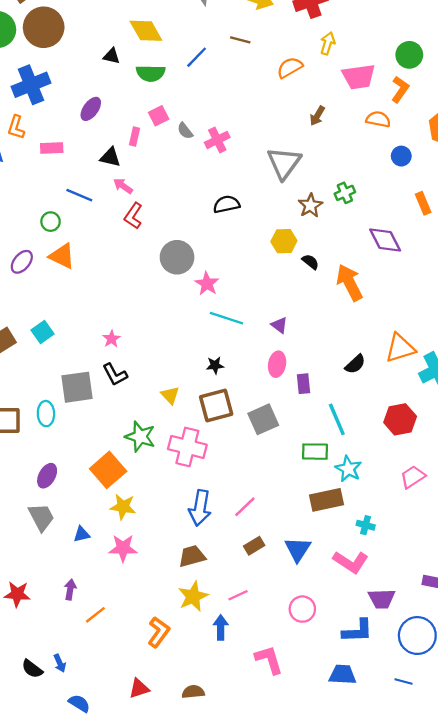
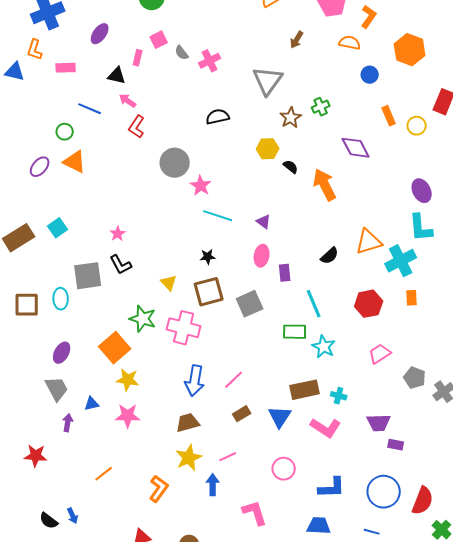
brown rectangle: (326, 500) -> (305, 390), moved
purple arrow: (70, 590) -> (68, 423), moved
purple trapezoid: (382, 599) -> (379, 423), moved

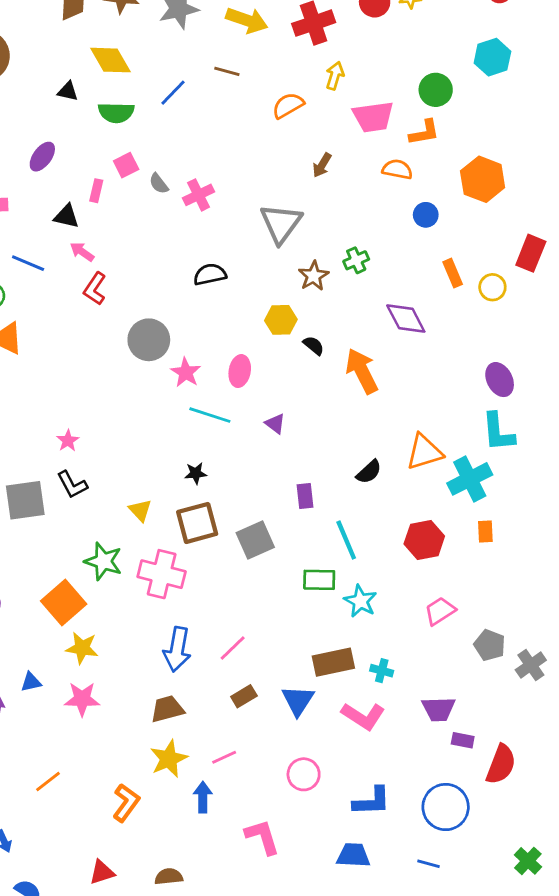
orange L-shape: (369, 17) -> (424, 132), turned 45
pink ellipse: (262, 256) -> (240, 371), moved
red semicircle: (423, 501) -> (501, 764), moved

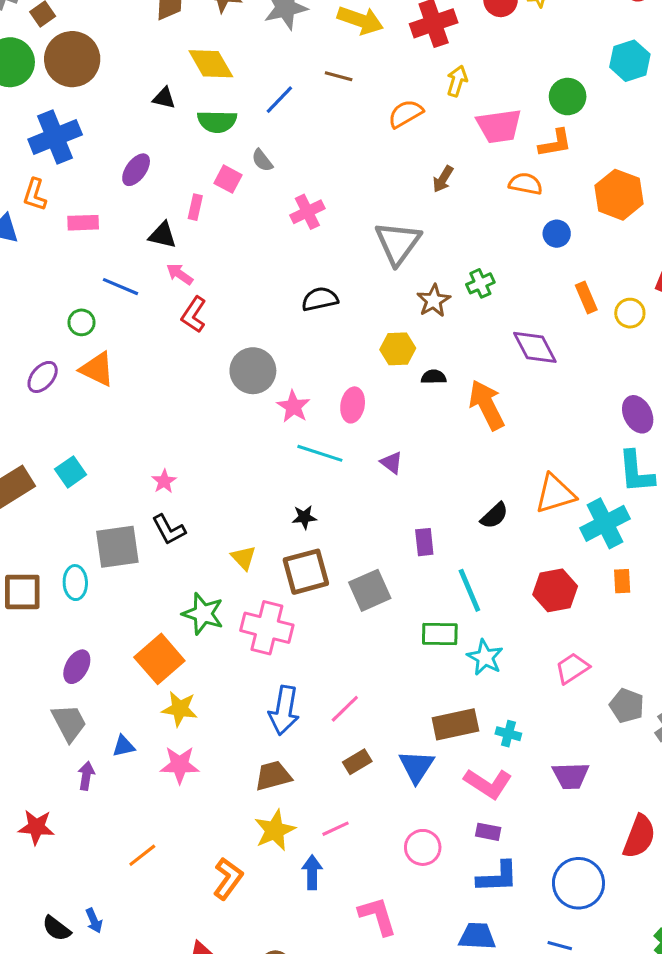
pink square: (126, 165) -> (228, 179), turned -35
gray semicircle: (159, 184) -> (262, 160), moved
black semicircle: (314, 345) -> (434, 377), turned -40
purple rectangle: (463, 740) -> (488, 832), moved

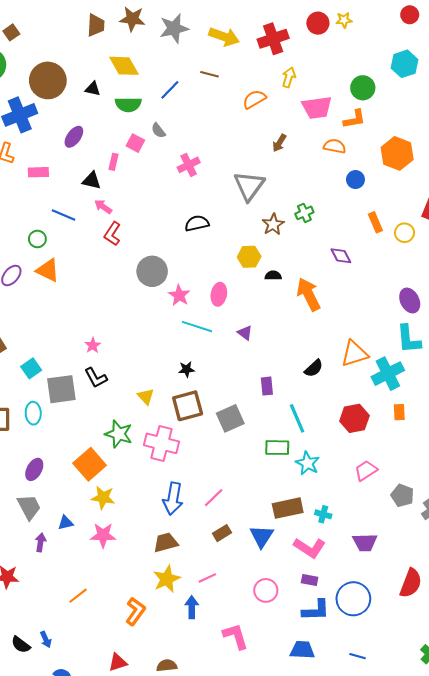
brown circle: (72, 59) -> (48, 80), moved
purple diamond: (535, 347) -> (341, 256), size x0.7
cyan square: (71, 472) -> (31, 368), moved
blue circle: (578, 883) -> (353, 599), moved

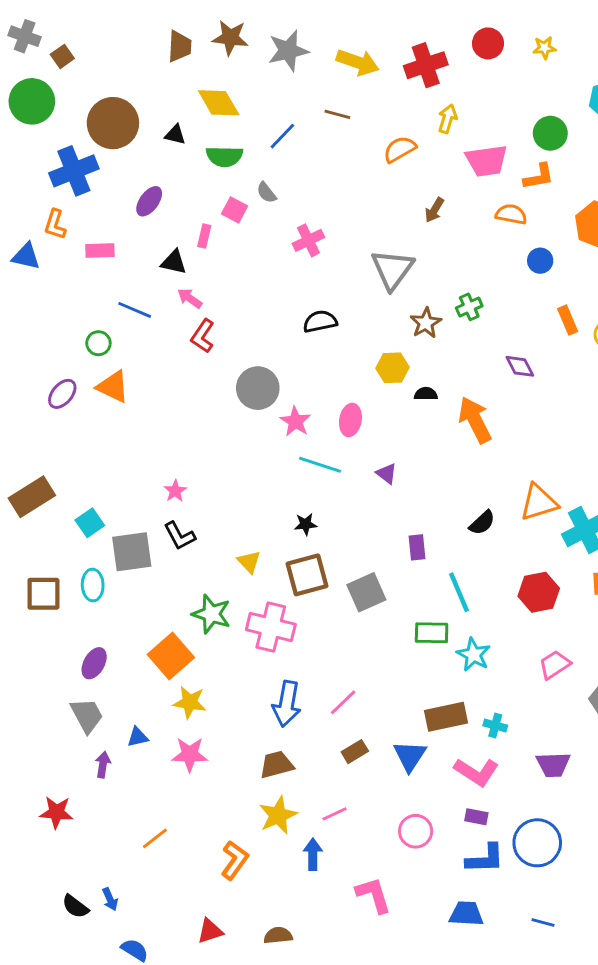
yellow star: (344, 20) -> (544, 48), moved

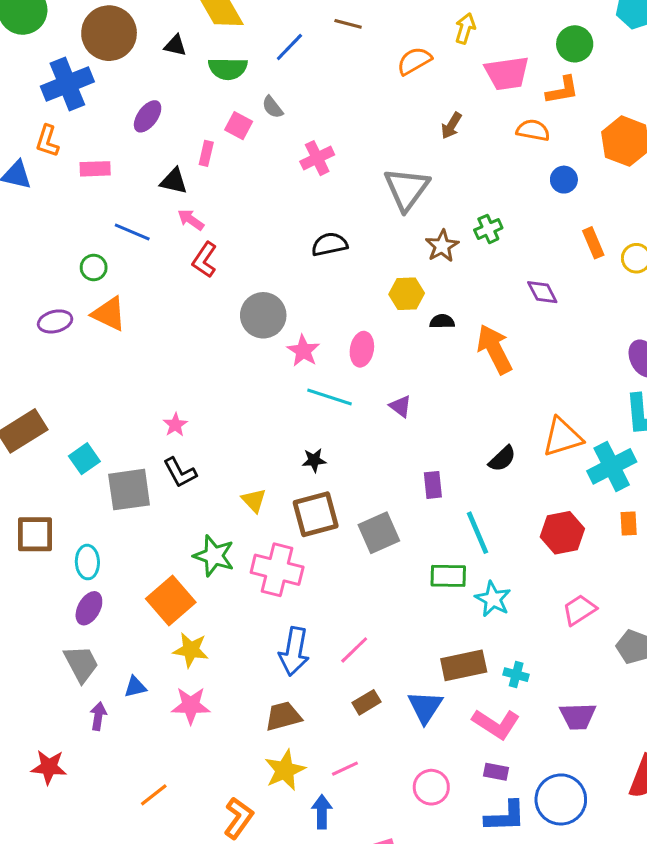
purple ellipse: (62, 394) -> (55, 321), turned 36
cyan ellipse: (93, 585) -> (87, 562), moved

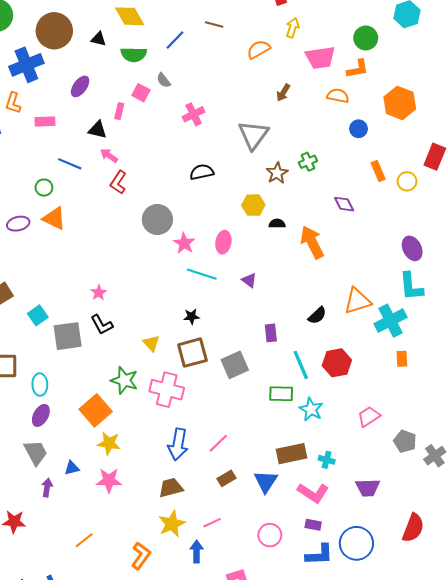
red hexagon: (562, 533) -> (337, 363), moved

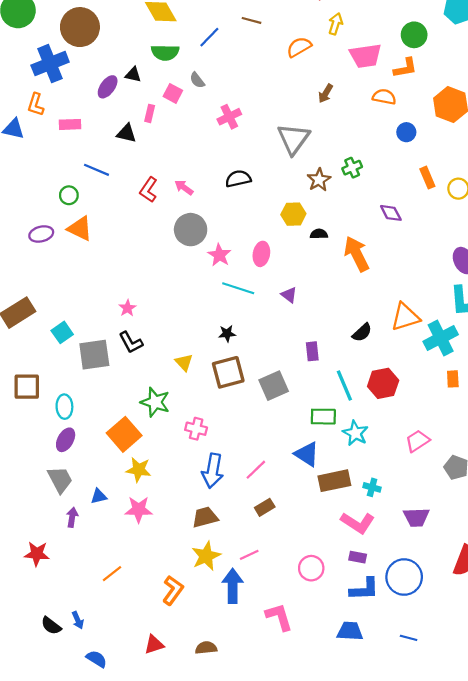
black triangle: (99, 39) -> (133, 75), moved
pink arrow: (109, 156) -> (184, 188), moved
pink cross: (167, 390) -> (196, 429), moved, size x0.6
blue triangle: (266, 481) -> (307, 454), moved, turned -30
blue arrow: (197, 552) -> (233, 586), size x1.4

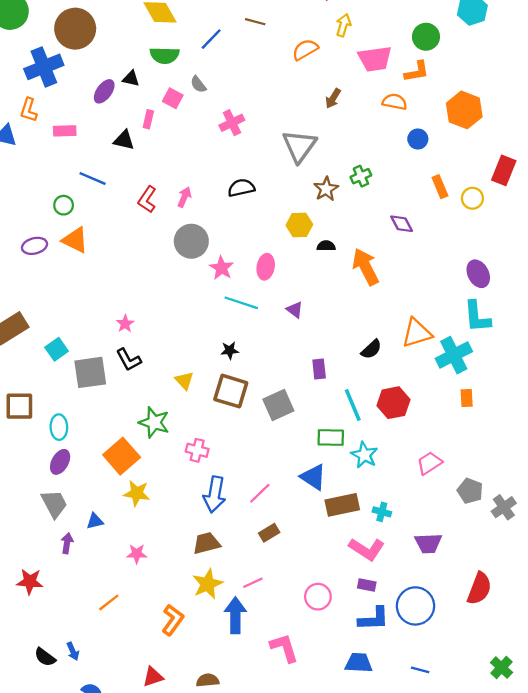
pink arrow: (184, 188) -> (184, 197), turned 78
brown square: (228, 372) -> (231, 391), turned 32
pink star: (139, 510) -> (137, 554), moved, size x0.7

